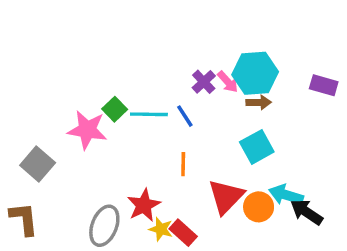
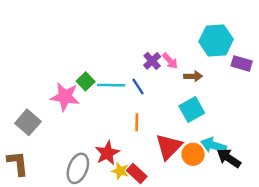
cyan hexagon: (255, 73) -> (216, 40), moved

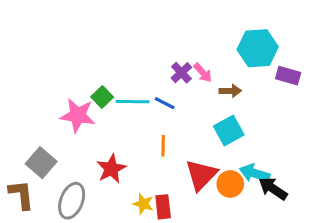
blue line: (138, 86) -> (165, 103), turned -30
gray square: (28, 122) -> (41, 163), moved
red star: (107, 153) -> (111, 169), moved
gray ellipse: (78, 168) -> (72, 201), moved
red rectangle: (137, 173) -> (163, 207), turned 42

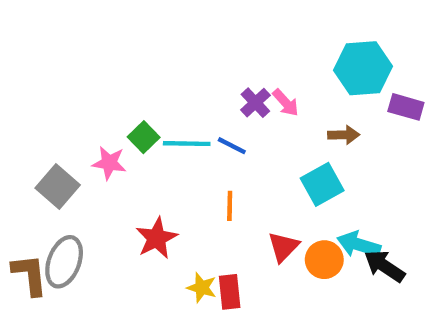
brown arrow: (230, 91) -> (344, 135), moved
pink star: (78, 115) -> (109, 163), size x0.7
gray square: (41, 163) -> (58, 187), moved
red triangle: (201, 175) -> (283, 247), size x0.7
gray ellipse: (72, 201) -> (64, 262), moved

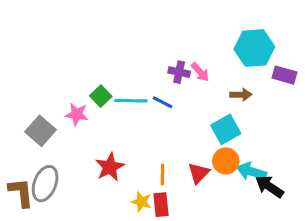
purple cross: (255, 103) -> (179, 72), turned -35
orange line: (230, 206) -> (163, 175), moved
orange circle: (324, 260) -> (226, 161), moved

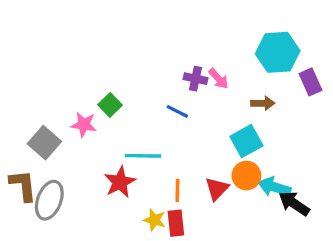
purple rectangle: (285, 75) -> (310, 82), turned 50
cyan line: (131, 101) -> (143, 156), moved
brown L-shape: (21, 193) -> (23, 185), moved

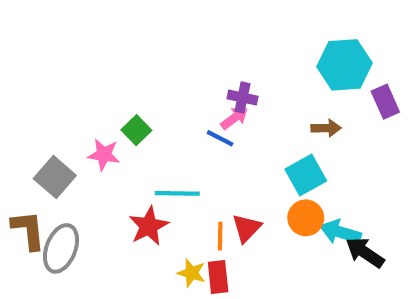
pink arrow: (218, 79) -> (234, 118), moved, turned -85
red triangle: (217, 189) -> (247, 228), moved

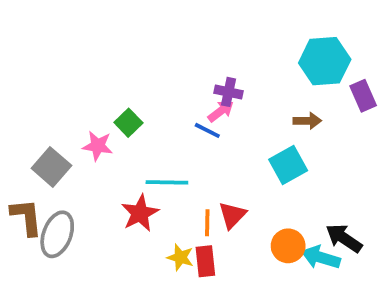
orange circle: (306, 218) -> (288, 246), moved
cyan arrow: (340, 232) -> (321, 257), moved

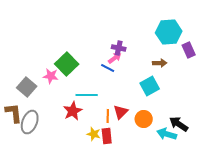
green square: (128, 123) -> (67, 64), size x1.6
orange circle: (288, 246) -> (144, 119), moved

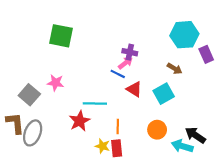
brown arrow: (160, 63) -> (175, 69), turned 32
green square: (67, 64) -> (61, 36), moved, turned -35
red triangle: (121, 112) -> (134, 89), moved, turned -42

